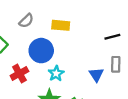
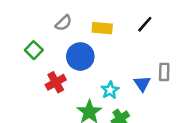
black line: (112, 37) -> (145, 24), moved, turned -35
cyan star: (56, 73) -> (110, 90), moved

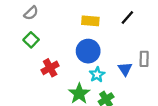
gray semicircle: (63, 23) -> (31, 13), moved
blue circle: (80, 56) -> (88, 51), moved

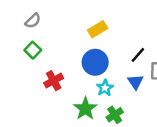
black line: (127, 17) -> (138, 55), moved
yellow rectangle: (90, 21) -> (98, 29), turned -36

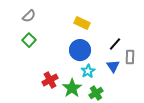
yellow rectangle: (98, 29) -> (82, 23), turned 56
red cross: (54, 81) -> (50, 80), moved

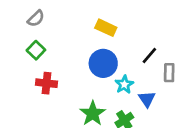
blue triangle: (113, 66) -> (147, 99), moved
cyan star: (88, 71) -> (124, 84), moved
red cross: (50, 80) -> (46, 83), moved, turned 35

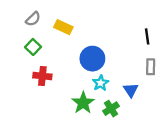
yellow rectangle: (106, 28) -> (63, 27), moved
black line: (149, 55) -> (147, 36), moved, turned -49
cyan star: (124, 84) -> (101, 83), moved

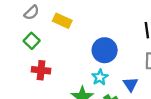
blue circle: (92, 59) -> (105, 50), moved

